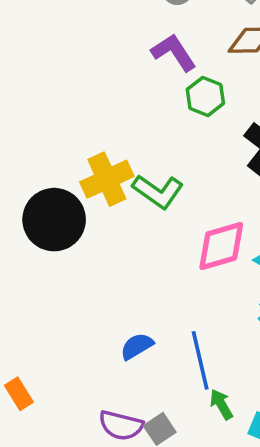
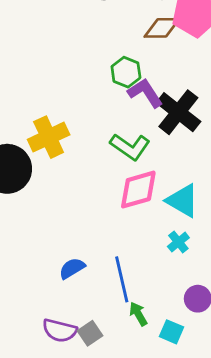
purple L-shape: (174, 52) -> (145, 93), moved
green L-shape: (158, 191) -> (130, 147), moved

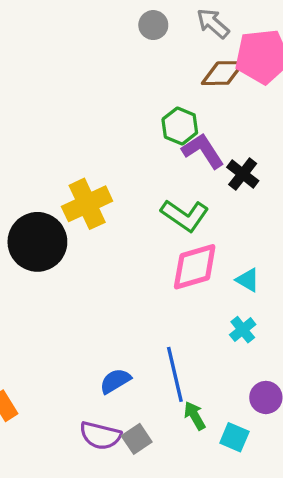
black cross: (178, 112) -> (243, 174), size x0.6
cyan triangle: (183, 201) -> (248, 280), size x0.6
blue semicircle: (72, 268) -> (115, 381), moved

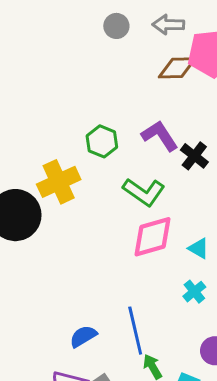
gray arrow: (213, 23) -> (168, 25), turned -40
green hexagon: (180, 126) -> (102, 141), moved

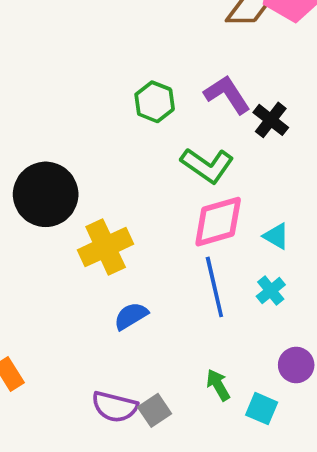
yellow cross: (59, 182) -> (106, 247), moved
blue line: (135, 331) -> (214, 287), moved
blue semicircle: (83, 336) -> (131, 316), moved

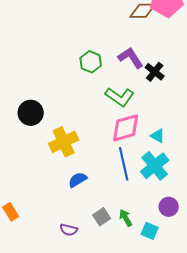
black circle: (46, 194) -> (31, 113), size x0.7
cyan cross: (271, 291) -> (155, 166), size x1.8
purple semicircle: (115, 407) -> (69, 230), size x0.7
gray square: (155, 410) -> (102, 217), moved

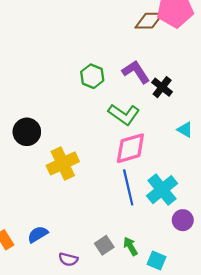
cyan triangle: (158, 136) -> (185, 130), moved
blue semicircle: (78, 180) -> (38, 234), moved
purple circle: (169, 207) -> (183, 220), moved

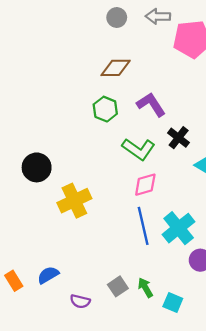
brown diamond: (149, 21) -> (116, 68), moved
black cross: (162, 87) -> (179, 138), moved
pink diamond: (130, 148) -> (145, 185), size x0.7

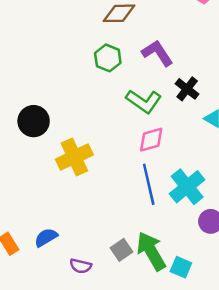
green arrow: (145, 288) -> (151, 251), size x1.8

